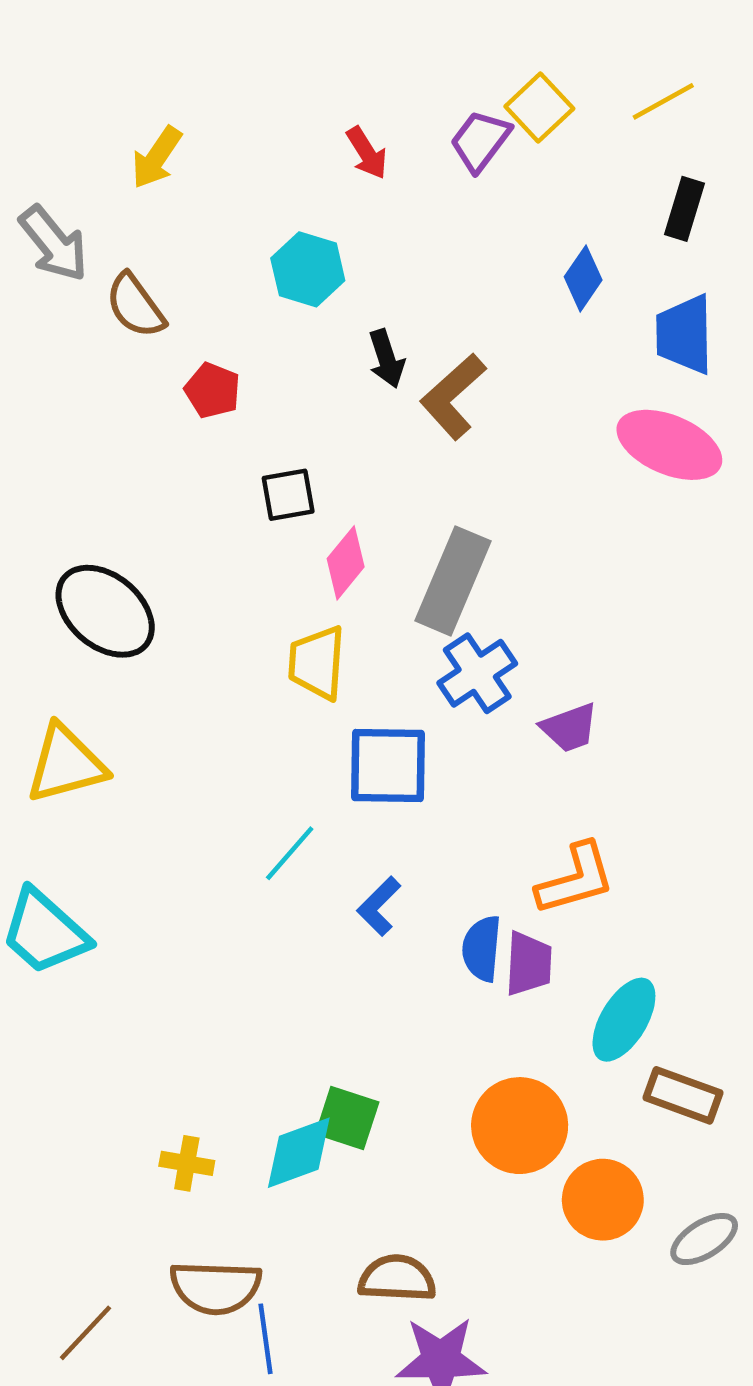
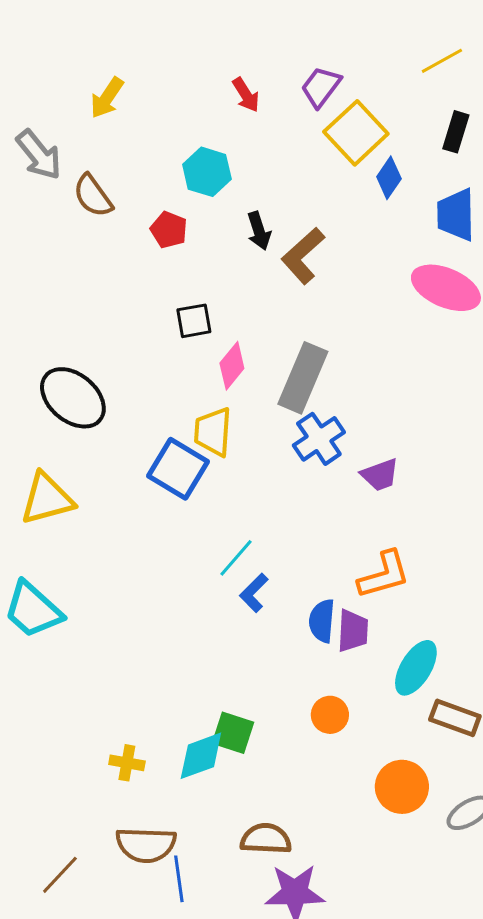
yellow square: (539, 108) -> (356, 133), moved, size x1.4
red pentagon: (213, 390) -> (169, 230), moved
blue square: (388, 766) -> (178, 469), moved, turned 30
cyan line: (290, 853) -> (236, 558), moved
orange circle: (520, 1126) -> (330, 715), moved, size x0.6

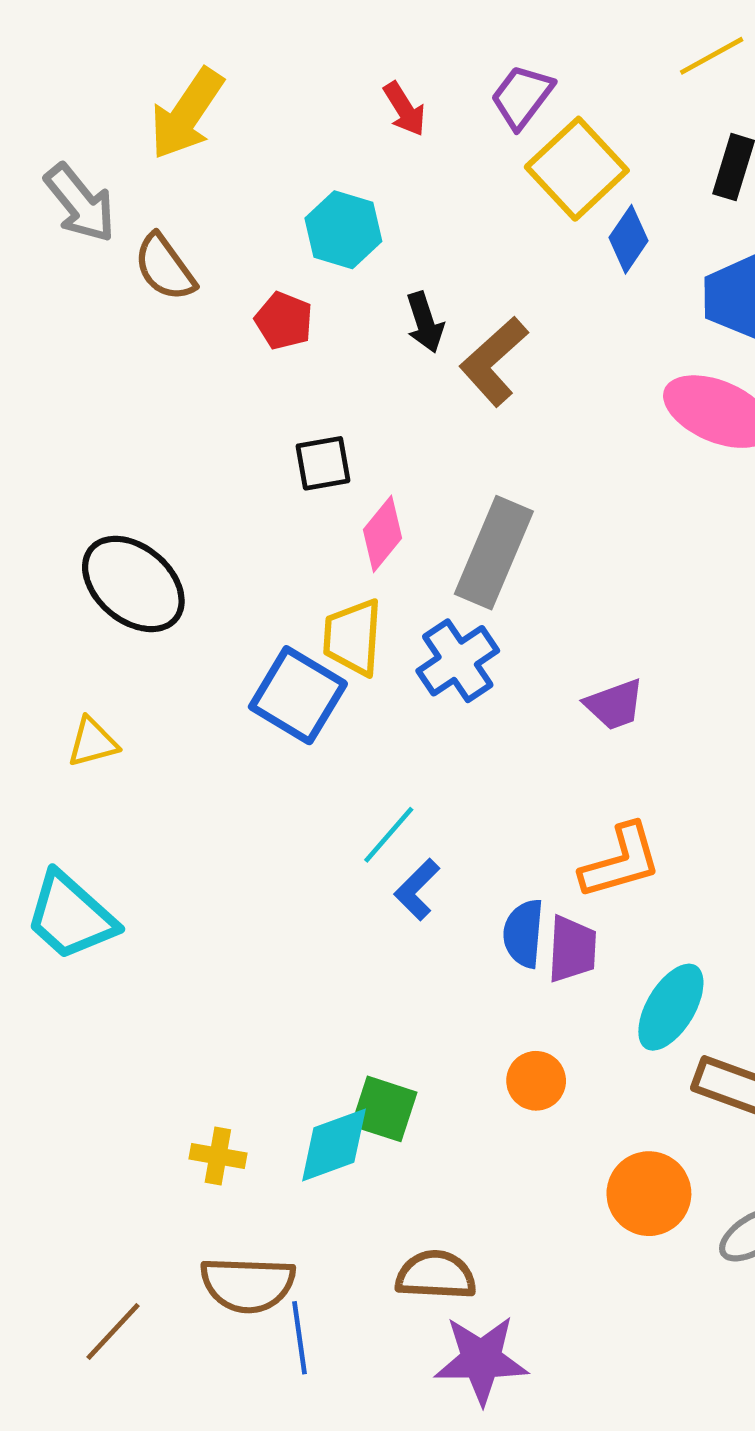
yellow arrow: (107, 98) -> (187, 114), size x1.4
blue cross: (319, 439) -> (458, 661), moved
yellow triangle: (47, 499) -> (93, 742), size x0.6

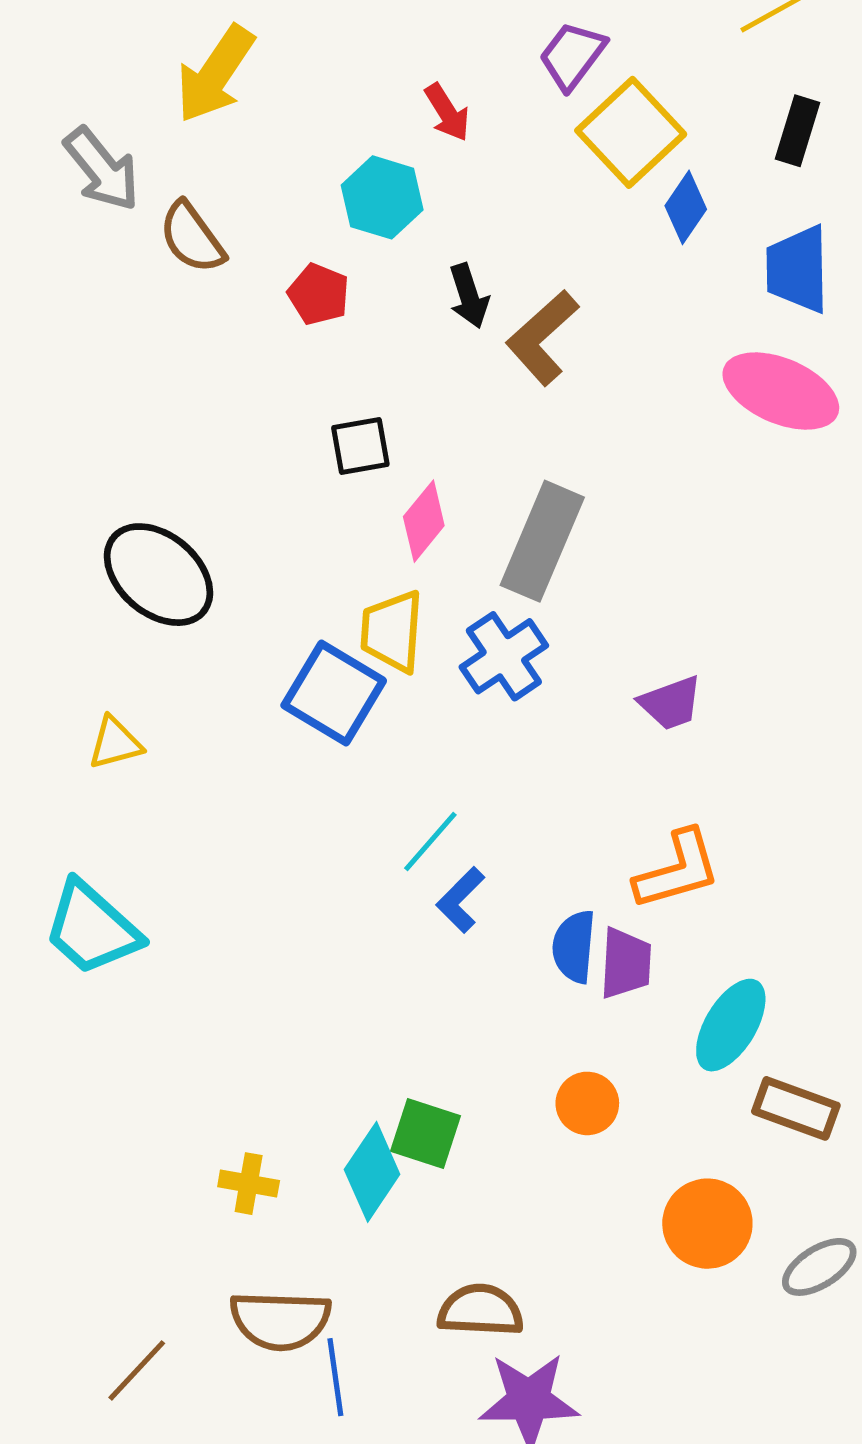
red arrow: (404, 109) -> (447, 112), moved
cyan diamond: (334, 1145) -> (372, 1172), turned -36

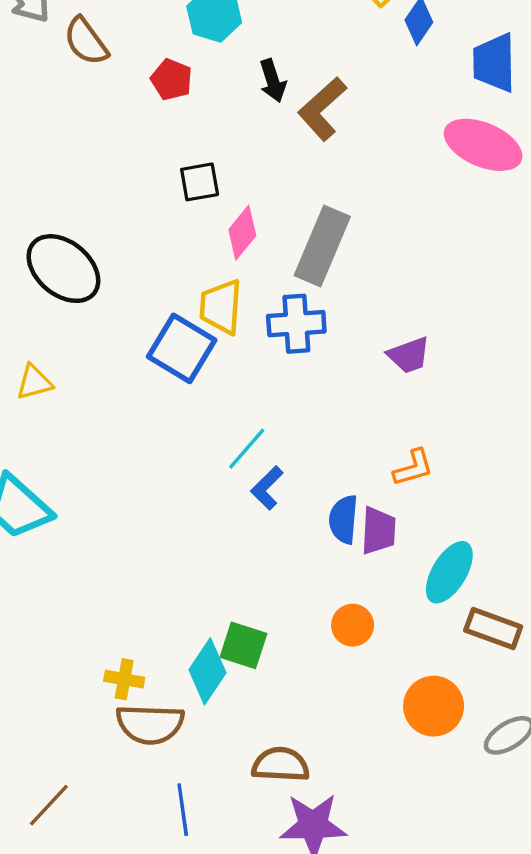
blue cross: (504, 656) -> (296, 324), turned 30
orange L-shape: (677, 870) -> (413, 468), size x0.7
brown semicircle: (280, 1320) -> (150, 724), moved

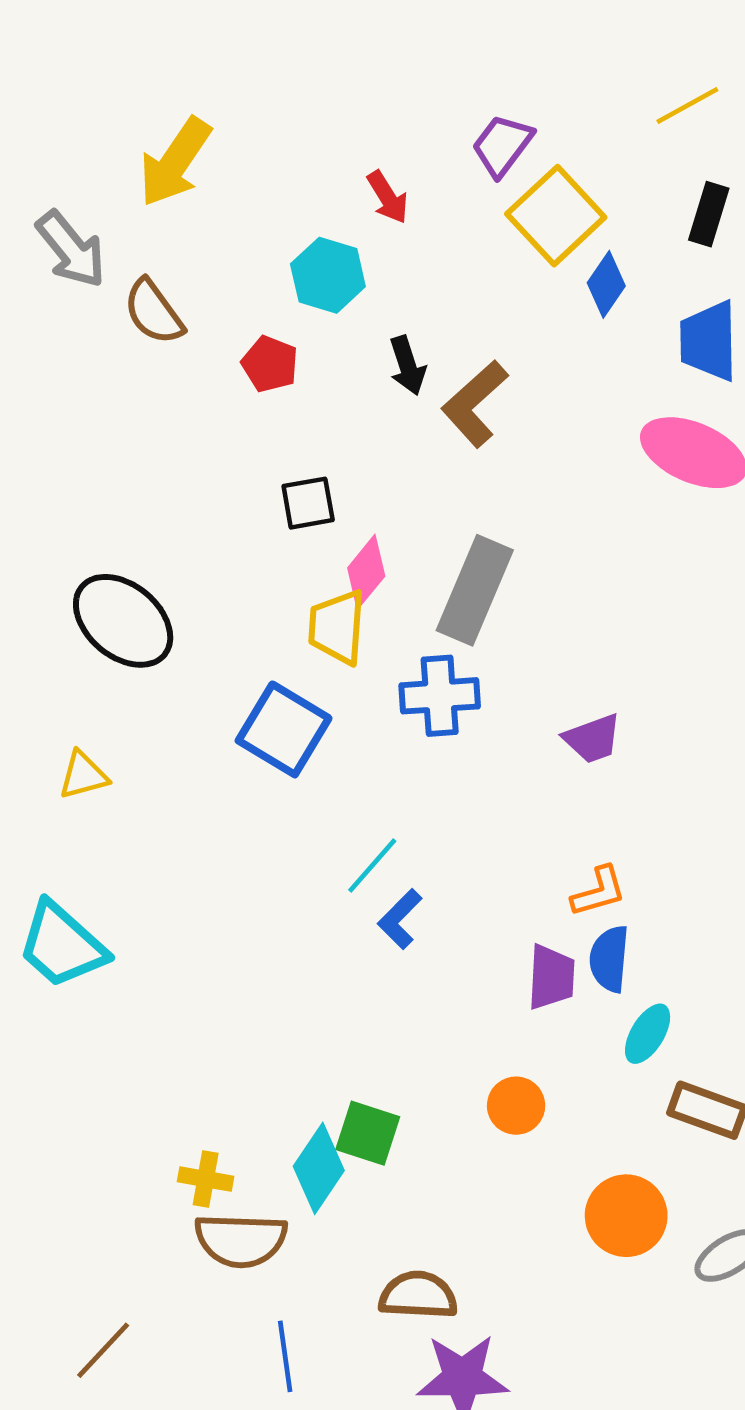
yellow trapezoid: (221, 307) -> (337, 627), moved
blue semicircle: (344, 519) -> (609, 959), moved
cyan ellipse: (449, 572) -> (648, 1034), size x0.7

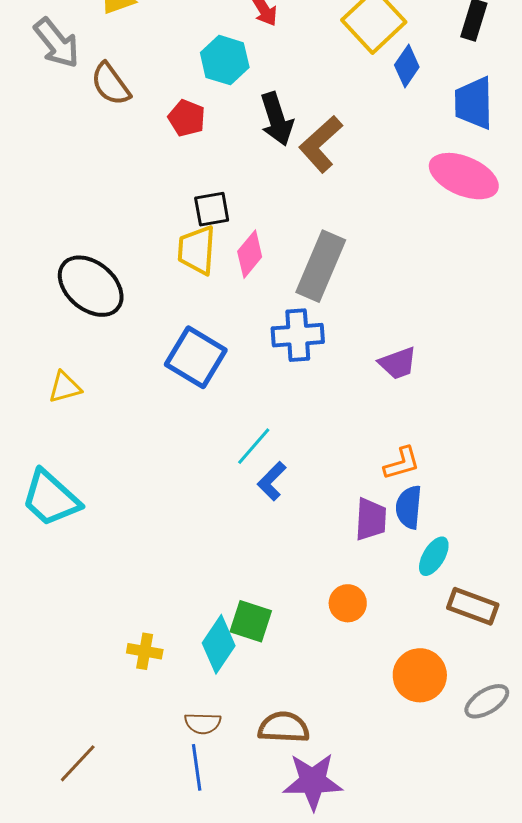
black arrow: (407, 365) -> (277, 119), size x1.4
yellow trapezoid: (337, 627) -> (197, 250), moved
brown semicircle: (241, 1240) -> (203, 723), moved, size x0.6

